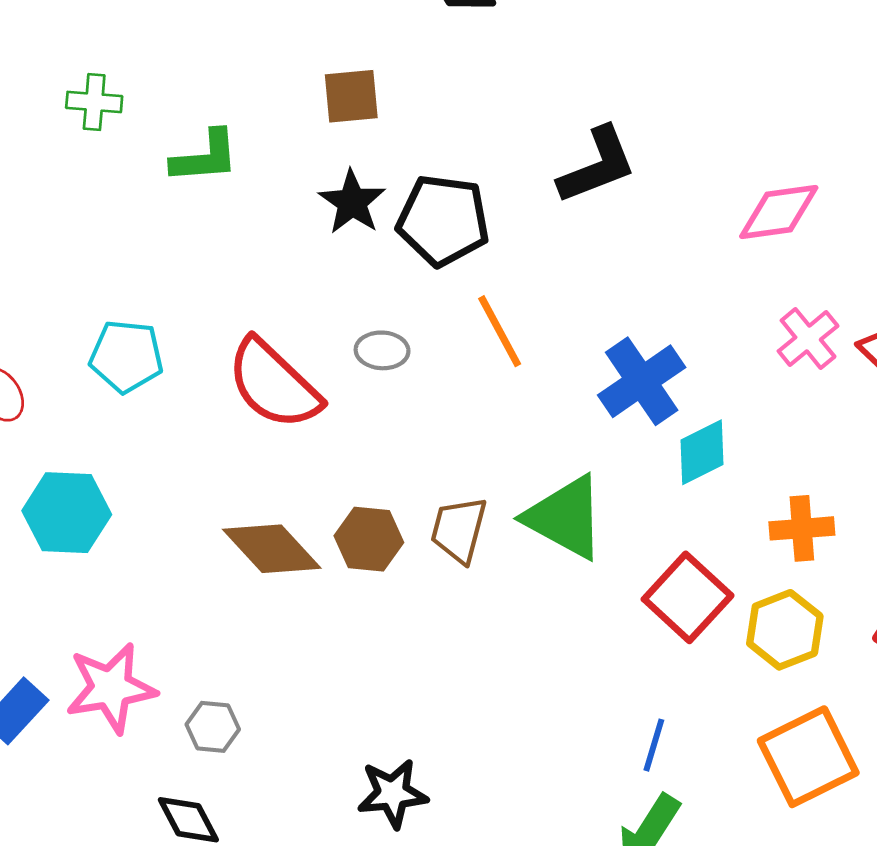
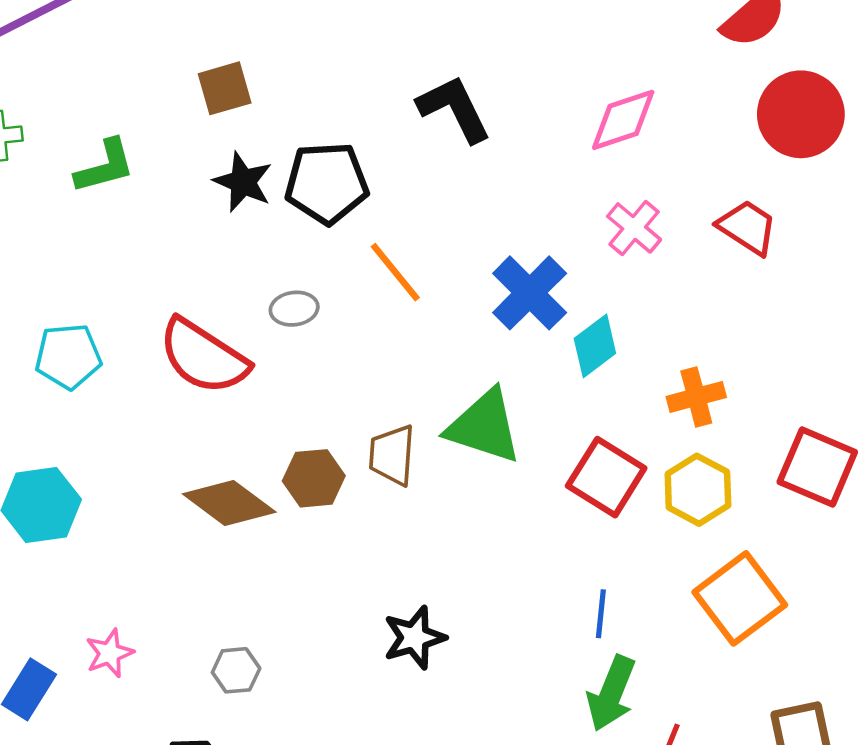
black L-shape: (597, 165) -> (454, 109), turned -84
pink cross: (808, 339) -> (634, 228), moved
pink star: (111, 688) -> (109, 653), size x0.6
gray hexagon: (213, 727) -> (236, 670), moved
black star: (392, 793) -> (415, 638), moved

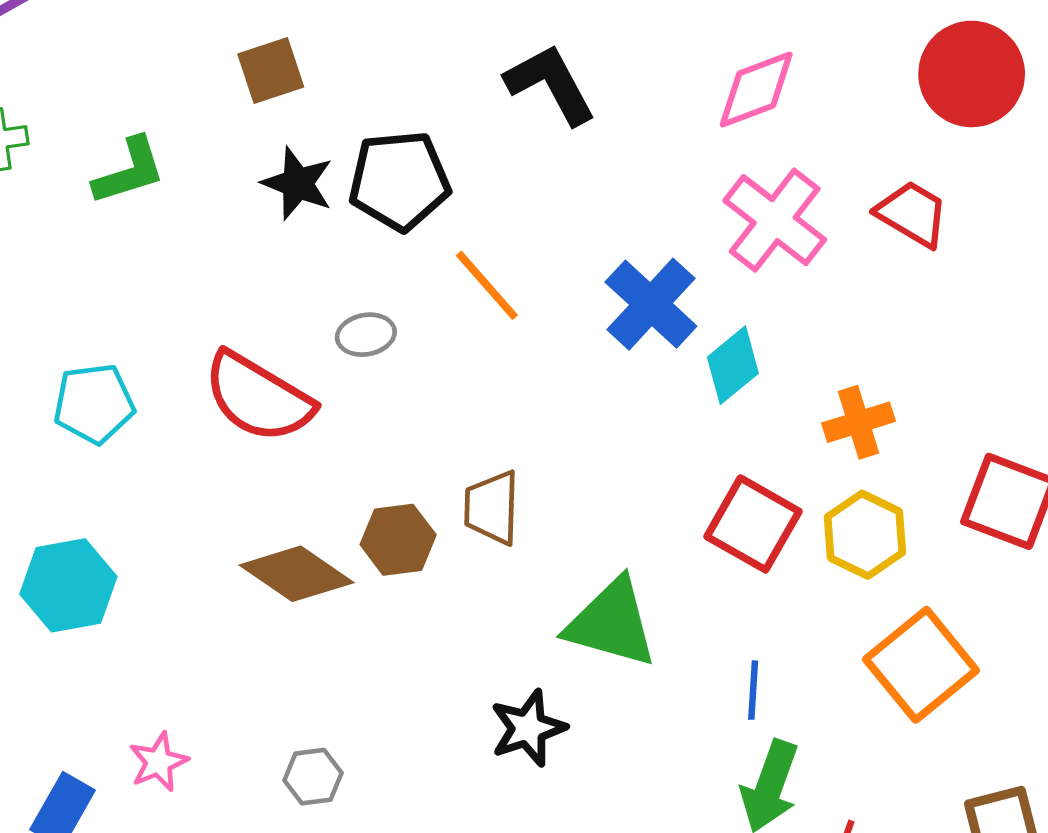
pink cross: (634, 228) -> (775, 220), size x1.5
green triangle: (484, 426) -> (611, 623), moved

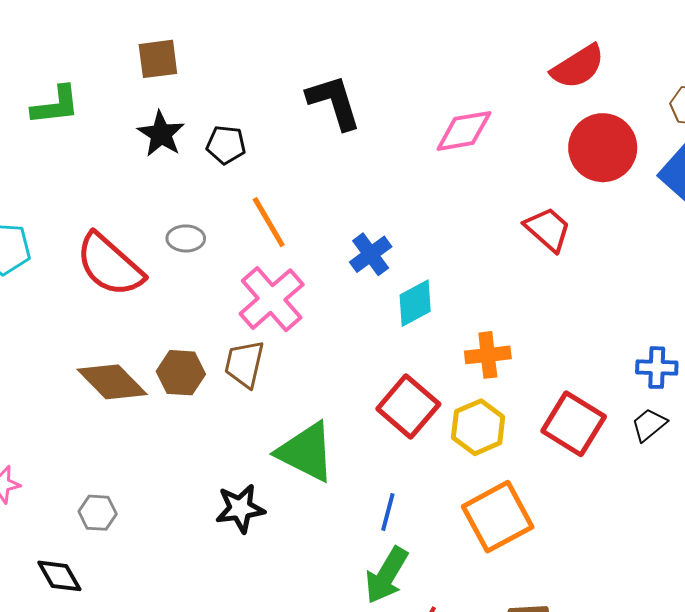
black pentagon: (399, 181) -> (226, 145), size x0.6
pink cross: (775, 220) -> (272, 299), moved
blue cross: (651, 304) -> (371, 254), size x0.7

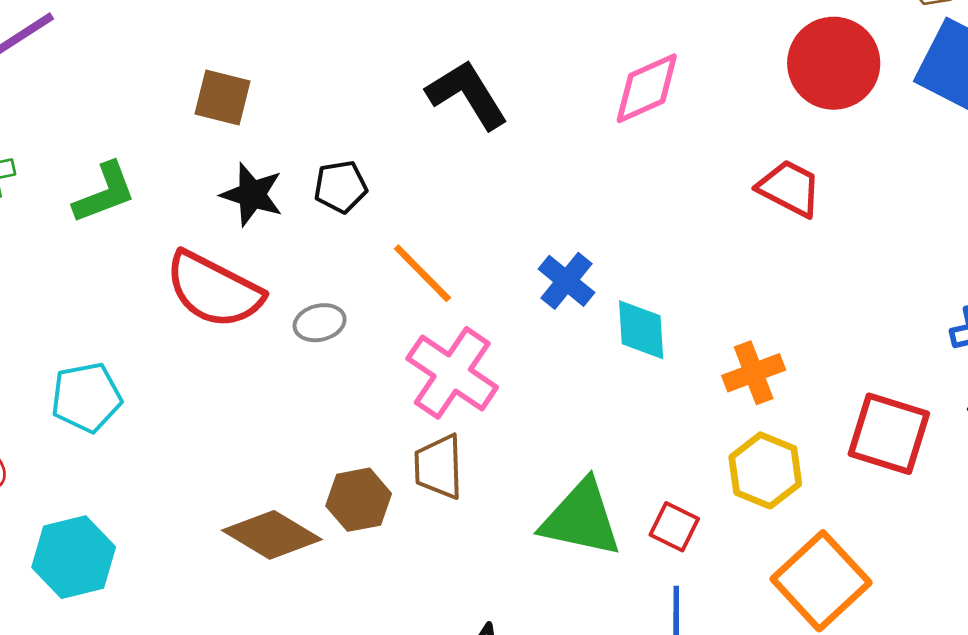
brown square: (158, 59) -> (223, 98), turned 36
red semicircle: (110, 265) -> (214, 290), moved
cyan diamond: (415, 303) -> (641, 330), turned -51
red square: (408, 407) -> (674, 527), moved, size x0.6
green triangle: (306, 452) -> (581, 519), moved

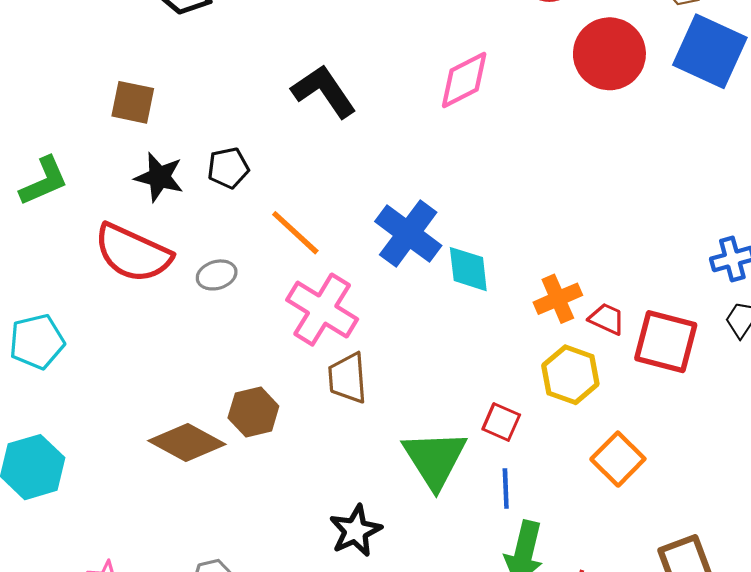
red trapezoid: (789, 188) -> (607, 319), moved, size x0.7
blue cross: (566, 281) -> (408, 234), size x1.5
brown trapezoid: (439, 467) -> (348, 378), moved
green triangle: (581, 519) -> (435, 459), moved, turned 48
orange square: (821, 581) -> (618, 459), size x0.7

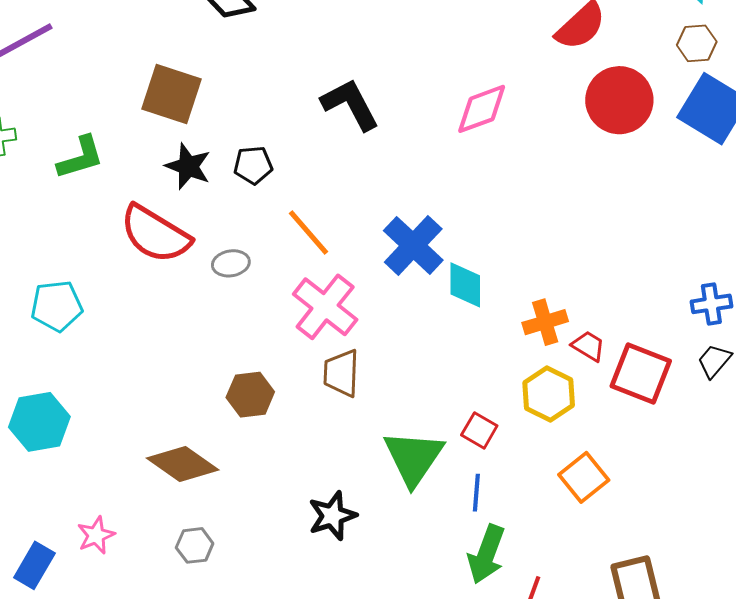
brown square: (133, 102) -> (172, 94), size x1.4
brown diamond: (187, 443) -> (183, 464), moved

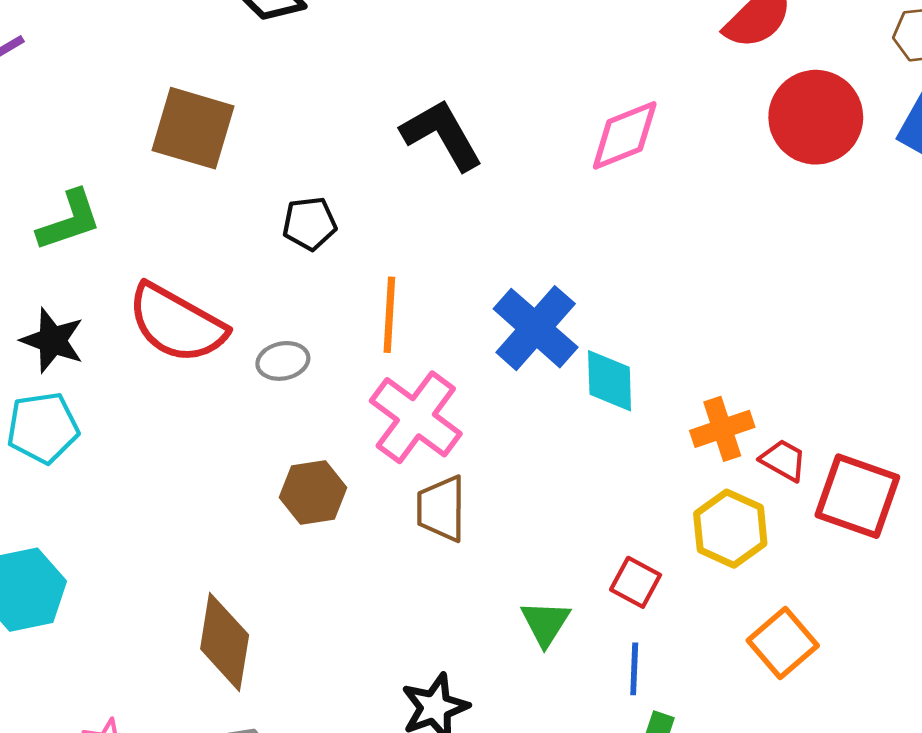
black star: (188, 166) -> (52, 340), moved
orange line: (308, 233) -> (389, 315), turned 46
brown hexagon: (250, 395) -> (313, 492), moved
green triangle: (414, 458) -> (545, 623), size x0.6
brown diamond: (183, 464) -> (225, 642), turned 66

